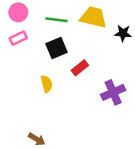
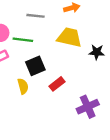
green line: (56, 20) -> (23, 40), moved
yellow semicircle: (47, 84) -> (23, 86), moved

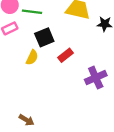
yellow semicircle: (23, 86) -> (32, 57), turned 40

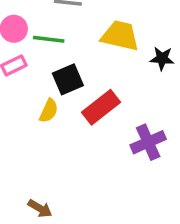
red rectangle: (66, 55) -> (101, 107), size x1.5

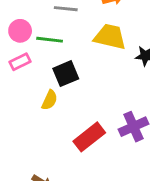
red rectangle: (101, 107) -> (89, 137), moved

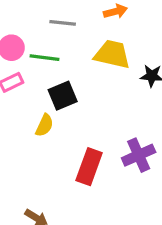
red rectangle: (89, 137) -> (89, 167), turned -32

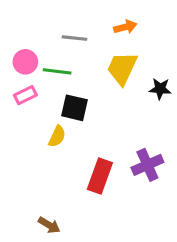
yellow trapezoid: (112, 54) -> (122, 68), turned -78
black square: (63, 96) -> (75, 108), turned 36

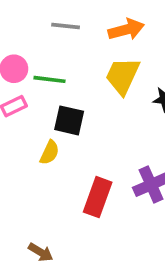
orange arrow: (125, 27) -> (126, 30), size x1.4
gray line: (75, 38) -> (66, 26), moved

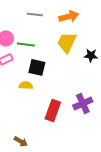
yellow semicircle: (50, 152) -> (26, 85), turned -112

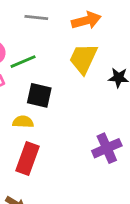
green line: (26, 44) -> (23, 62), turned -30
red rectangle: (53, 110) -> (27, 158), moved

